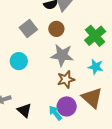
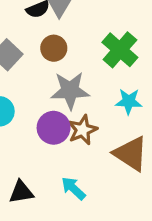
purple circle: (67, 106) -> (54, 128), moved
black triangle: (24, 110) -> (21, 192), turned -42

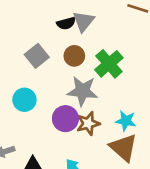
green cross: (120, 50) -> (109, 64), moved
cyan star: (129, 101) -> (126, 121), moved

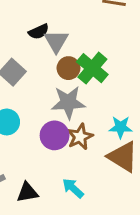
gray triangle: (84, 21) -> (56, 41), moved
brown circle: (74, 56) -> (68, 68), moved

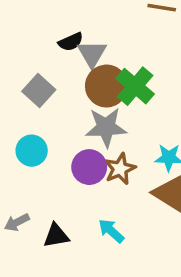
brown circle: (68, 68) -> (106, 86), size x1.5

